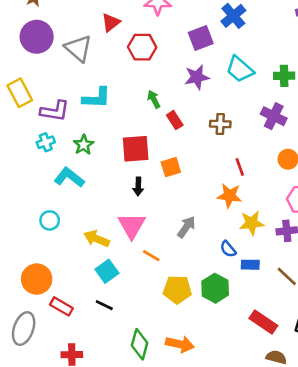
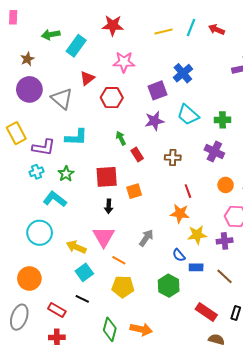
cyan circle: (50, 220) -> (40, 233), size x1.6
yellow pentagon: (177, 289) -> (123, 287), moved
red rectangle: (61, 306) -> (57, 310), moved

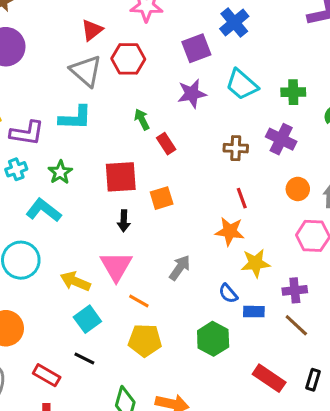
gray triangle: (62, 99) -> (86, 71), moved
brown cross: (173, 158) -> (236, 148), moved
purple cross: (225, 241) -> (295, 290), moved

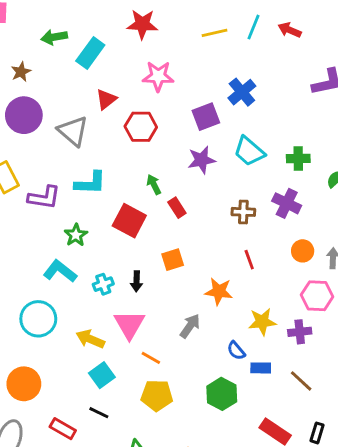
gray triangle: (86, 71) -> (73, 131), moved
cyan cross: (16, 169) -> (103, 284), moved
red square: (121, 177) -> (129, 221), moved, turned 32
orange star: (230, 231) -> (219, 291), moved
purple cross: (295, 290) -> (300, 332), moved

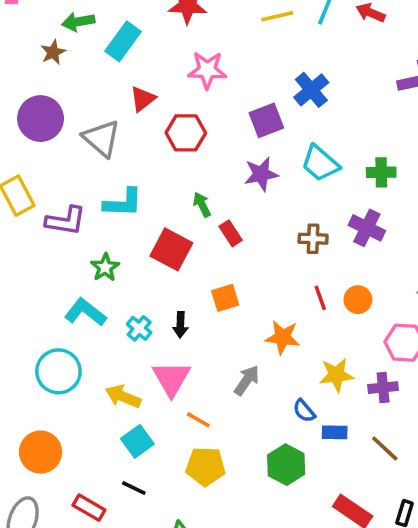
brown star: (21, 72) -> (53, 52), moved
orange circle: (303, 251) -> (358, 300), moved
cyan cross: (103, 284) -> (139, 328), turned -30

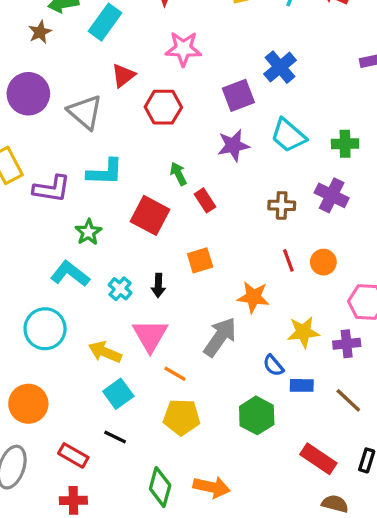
gray arrow: (247, 380) -> (220, 337), size x1.4

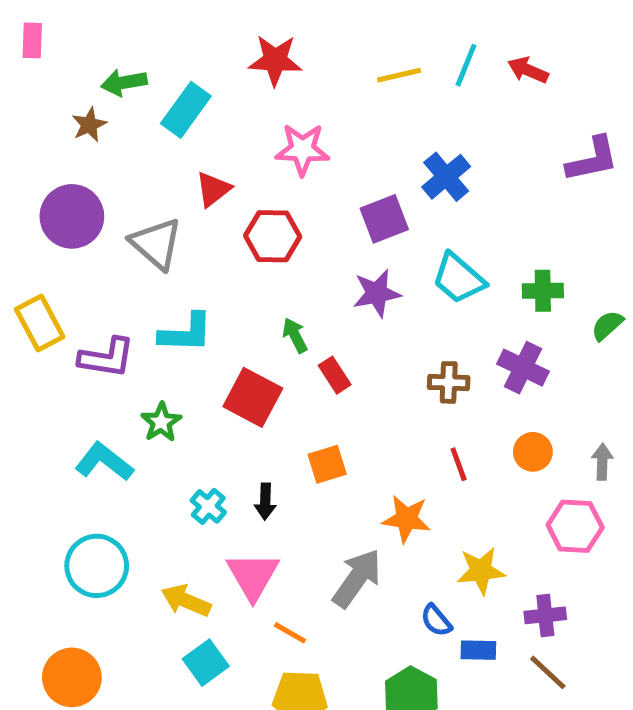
orange circle: (323, 262) -> (533, 452), moved
cyan L-shape: (70, 274) -> (104, 462), moved
purple cross: (347, 344) -> (545, 615), moved

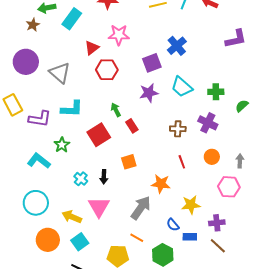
red triangle: (213, 189) -> (92, 48), moved
red square: (253, 397) -> (99, 135), turned 30
orange line: (290, 633) -> (137, 238), moved
orange circle: (72, 677) -> (48, 240), moved

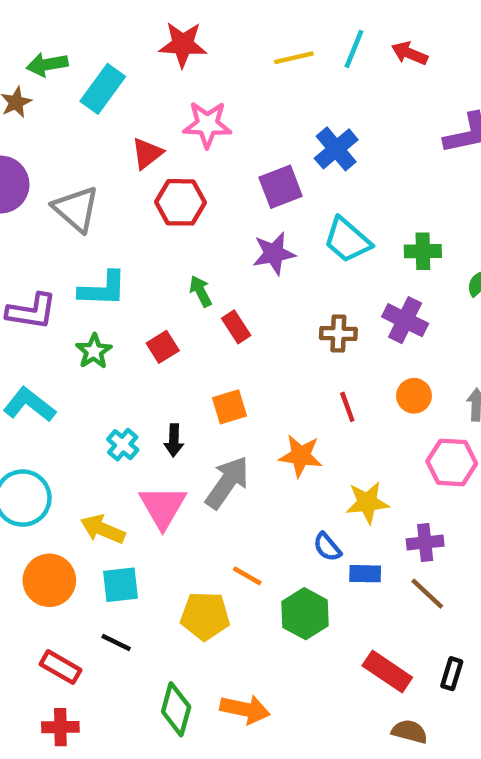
red square: (99, 135) -> (163, 347), size x0.6
green star: (62, 145) -> (94, 351), moved
gray arrow: (141, 208) -> (227, 482), moved
cyan square: (80, 242) -> (120, 585), turned 30

